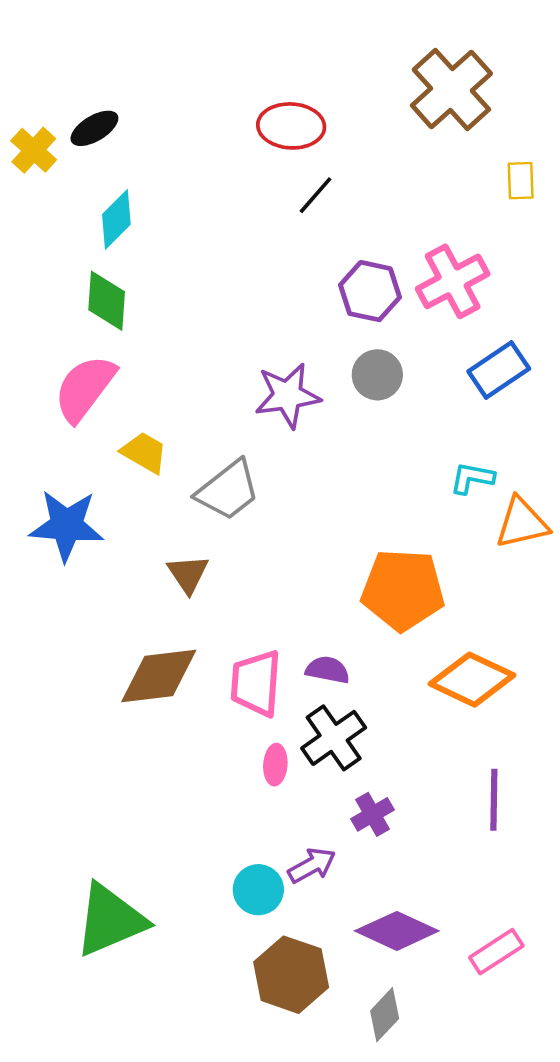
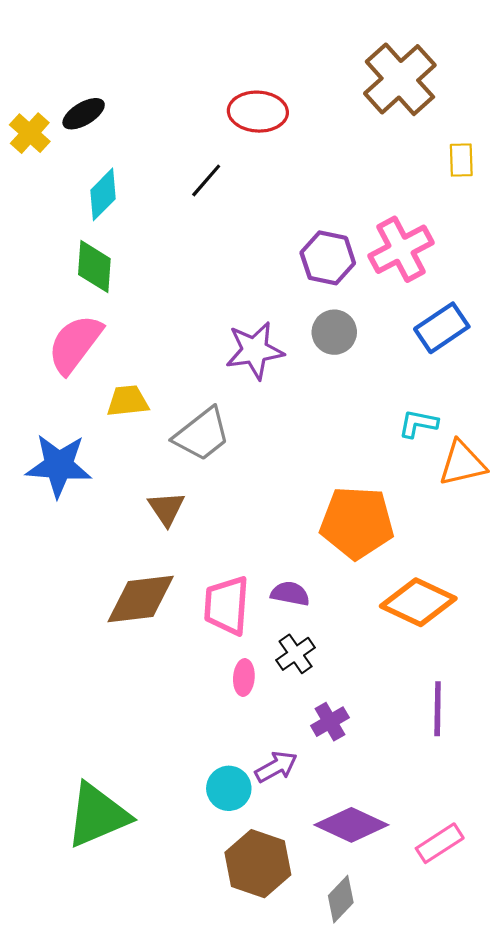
black line: (315, 195) -> (206, 180), moved
yellow trapezoid: (144, 453) -> (128, 401), turned -36
black cross: (334, 738) -> (296, 654), size x0.7

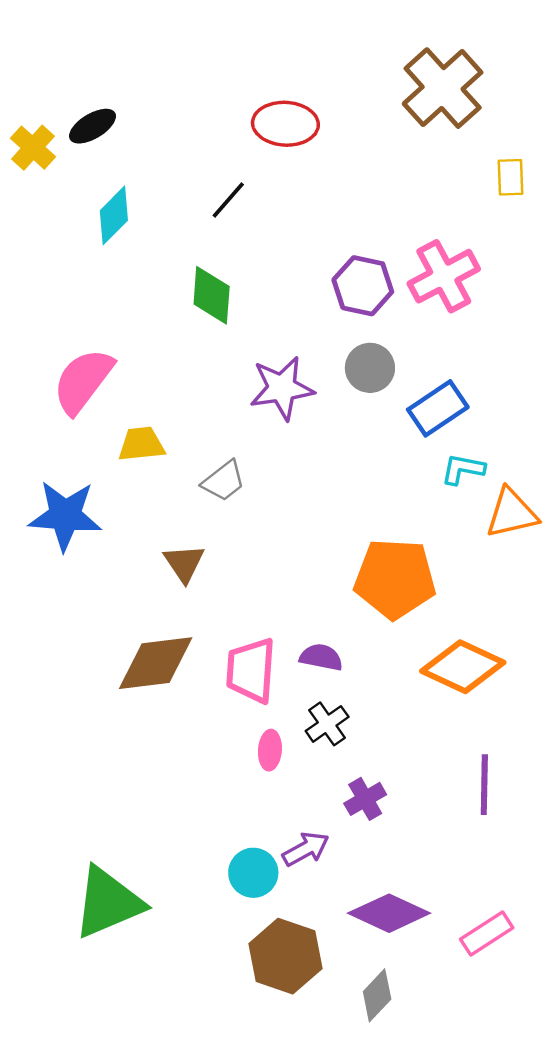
green diamond: (94, 267) -> (212, 295), moved
blue rectangle: (442, 328) -> (438, 408), moved
gray trapezoid: (202, 434) -> (223, 481), size x0.7

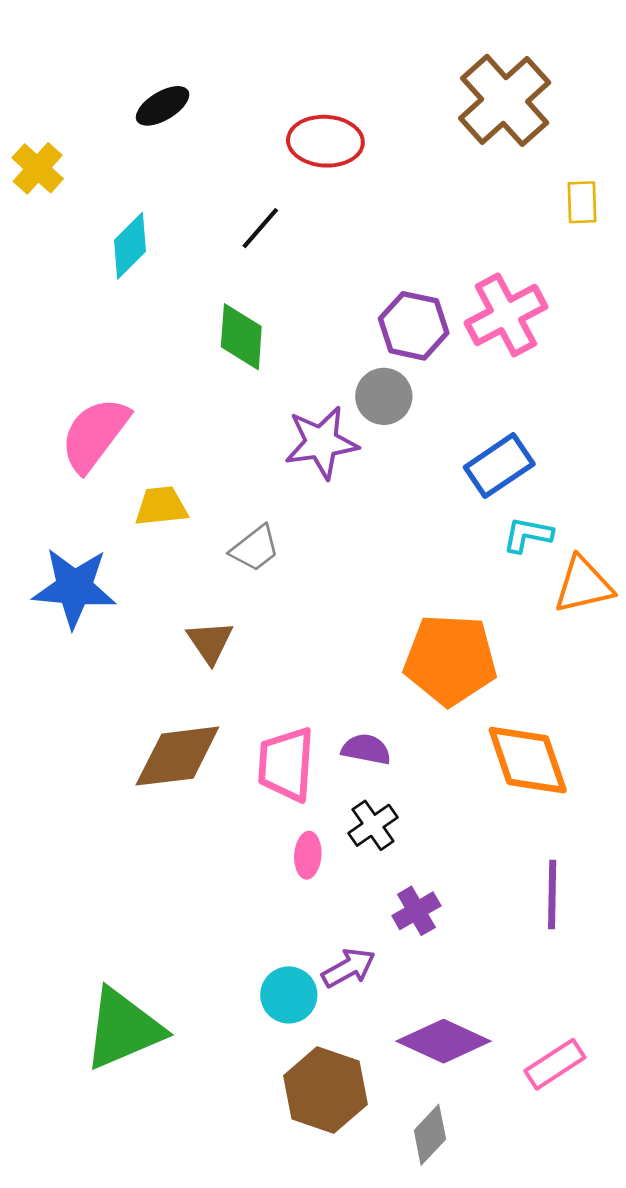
black ellipse: (93, 126) -> (163, 106), moved
gray circle: (370, 368) -> (384, 396), moved
orange diamond: (463, 667) -> (528, 760), turned 46

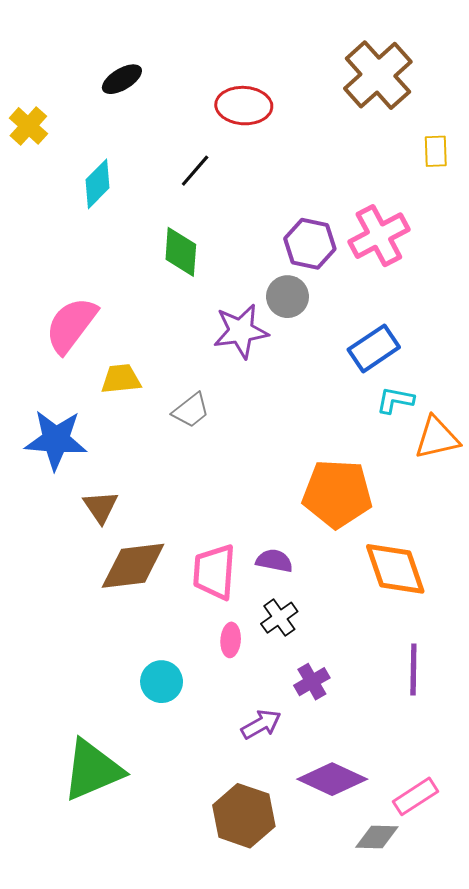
brown triangle: (210, 642) -> (101, 507), moved
cyan circle: (289, 995) -> (162, 682), moved
gray diamond: (430, 1135) -> (377, 837), moved, turned 48

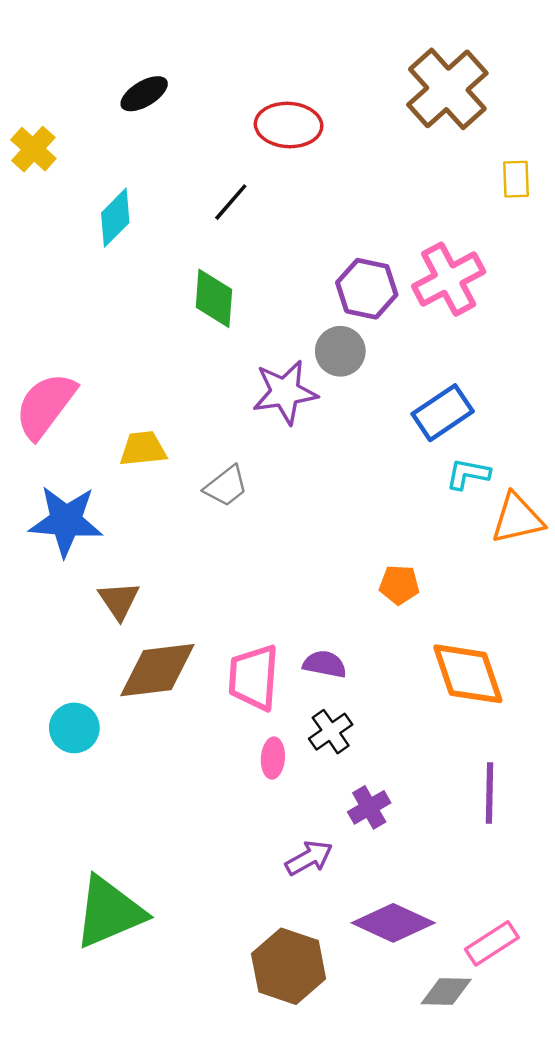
pink semicircle: (71, 325) -> (45, 405), moved
orange pentagon: (337, 494) -> (399, 585), size x0.5
cyan circle: (162, 682) -> (74, 728), moved

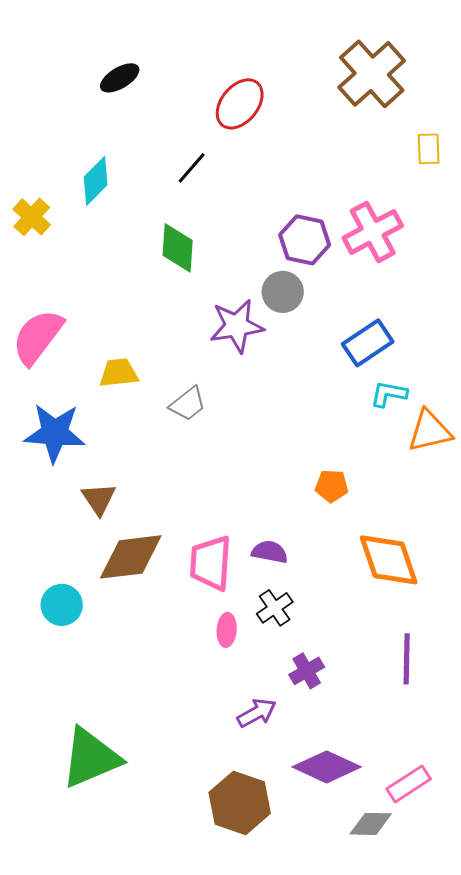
red ellipse: (289, 125) -> (240, 104), turned -54
yellow cross: (33, 149) -> (32, 217), moved

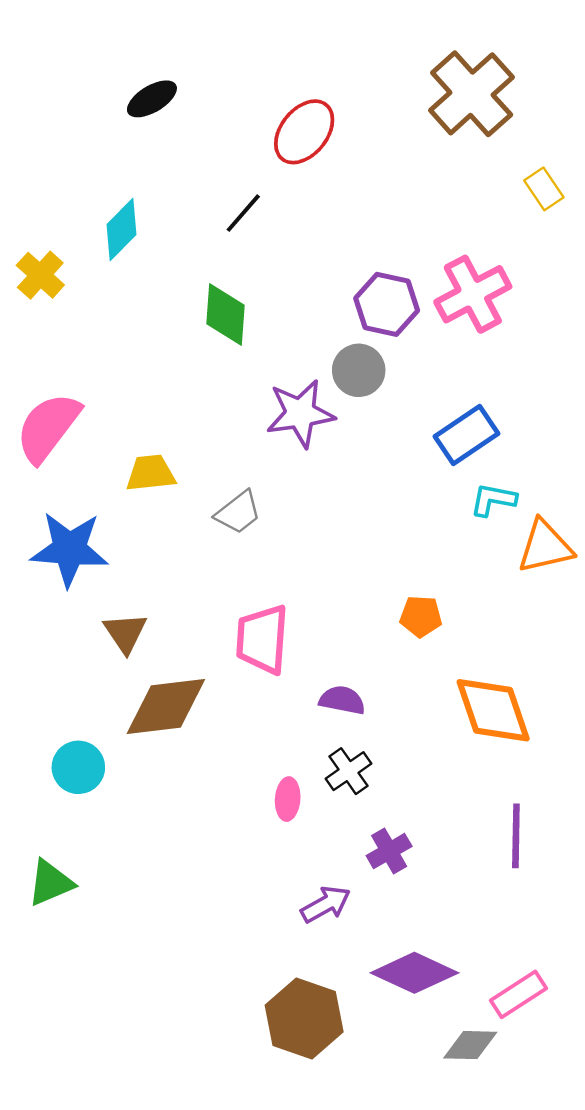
yellow rectangle: (429, 149) -> (544, 189), turned -32
pink trapezoid: (211, 563) -> (262, 639), moved
green triangle: (91, 758) -> (50, 883), moved, size x0.6

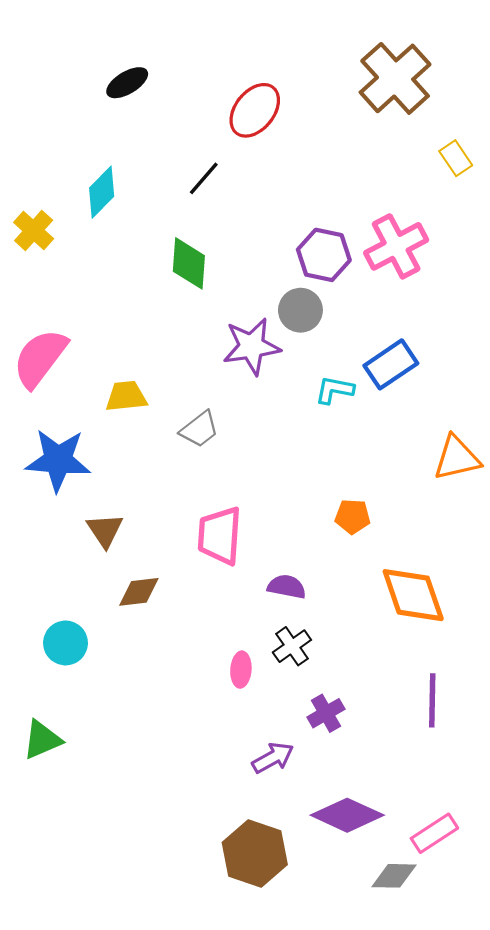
cyan L-shape: (493, 500) -> (334, 390), moved
brown diamond: (166, 706) -> (139, 592), size x0.6

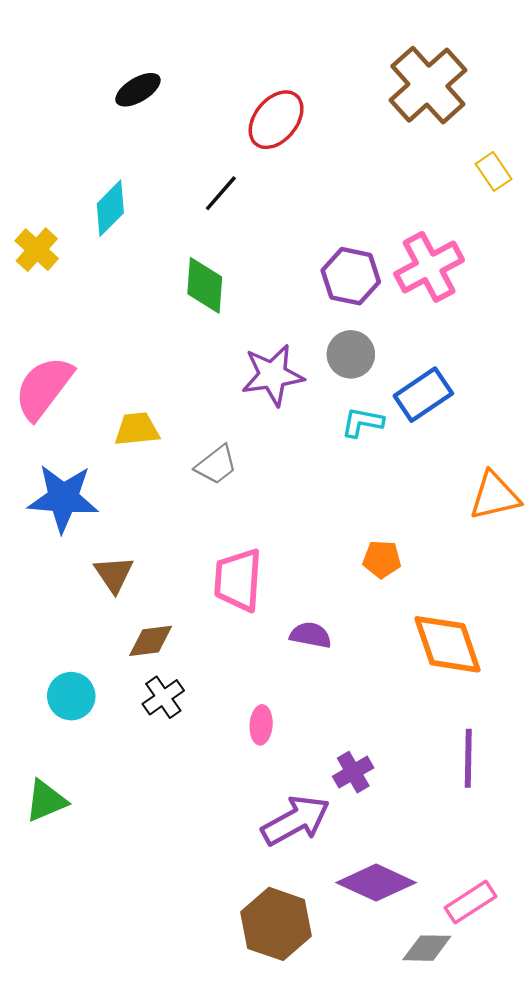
gray circle: (300, 310) -> (351, 354), moved
black cross: (292, 646) -> (163, 697), moved
purple arrow: (273, 758) -> (296, 820), size x1.5

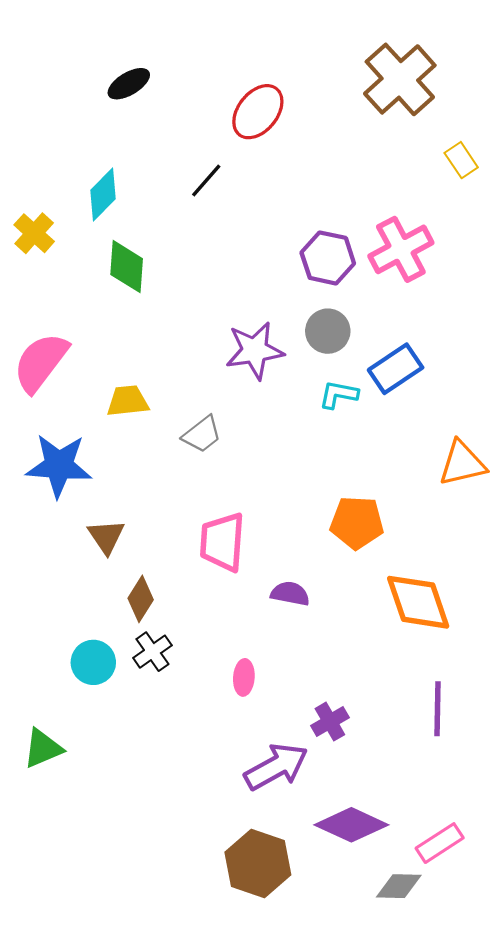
green diamond: (205, 285) -> (127, 267), moved
orange pentagon: (382, 559) -> (357, 523), size x1.5
brown diamond: (151, 641) -> (141, 599), turned -51
cyan circle: (71, 696) -> (93, 662), moved

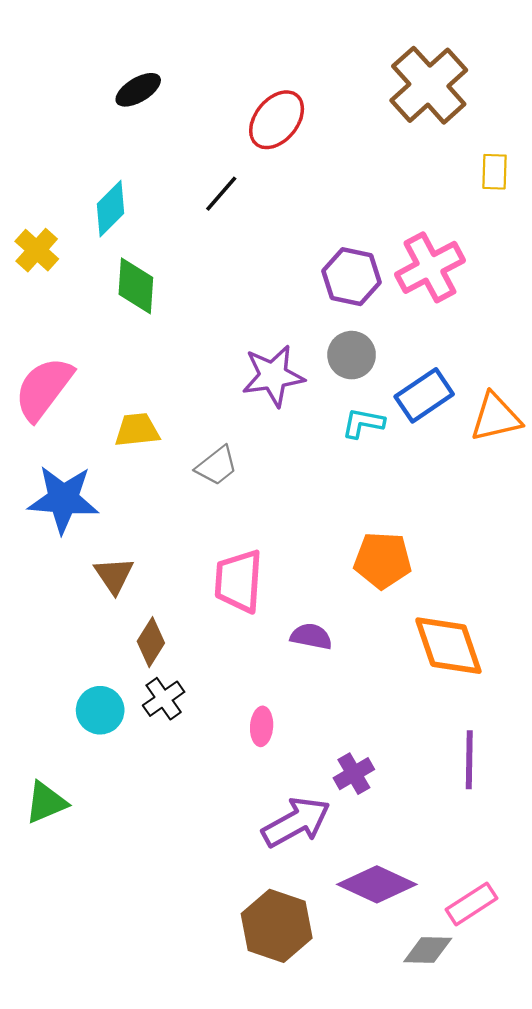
yellow rectangle: (461, 160) -> (495, 172), turned 36
orange triangle: (462, 463) -> (496, 417), moved

